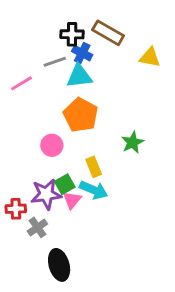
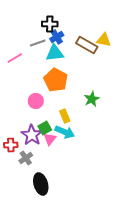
brown rectangle: (108, 33) -> (87, 45), moved
blue cross: (82, 53) -> (57, 37), turned 32
purple star: (46, 194) -> (32, 135), turned -30

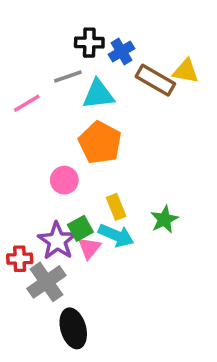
blue cross: (57, 37) -> (121, 51), moved
green star: (92, 99) -> (164, 219), moved
gray cross: (26, 158) -> (46, 282), size x1.5

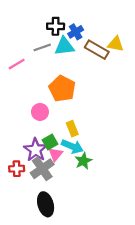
cyan triangle: (98, 94) -> (64, 46), moved
green star: (164, 219) -> (83, 161), moved
red cross: (20, 259) -> (17, 169), moved
gray cross: (46, 282) -> (42, 169), moved

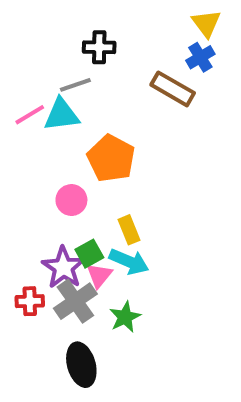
blue cross: (76, 32) -> (200, 57), moved
yellow triangle: (116, 44) -> (206, 23), moved, turned 42
cyan triangle: (64, 46) -> (61, 115), moved
green star: (83, 161) -> (125, 317), moved

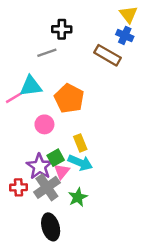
blue cross: (200, 57) -> (125, 35), turned -35
pink line: (30, 115) -> (15, 97), moved
cyan triangle: (61, 115) -> (31, 86), moved

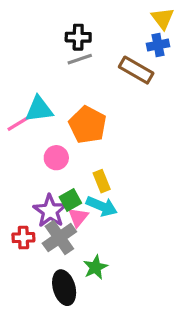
blue cross: (125, 35) -> (158, 45), turned -35
gray line: (47, 53) -> (80, 59), moved
green star: (78, 197) -> (95, 267), moved

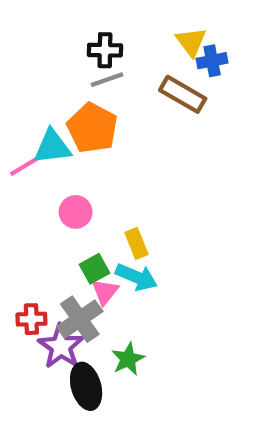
yellow triangle: (163, 18) -> (191, 42), moved
orange pentagon: (88, 125) -> (92, 128), moved
purple star: (50, 211) -> (61, 346), moved

